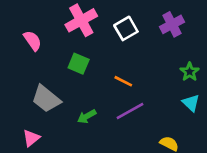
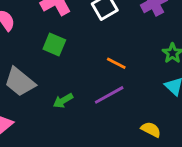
orange line: (123, 81) -> (116, 63), moved

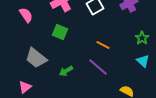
purple line: (109, 95) -> (98, 67), turned 70

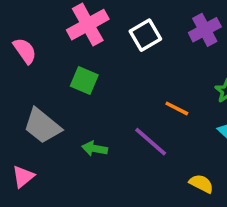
orange line: (103, 45) -> (177, 108), moved
green arrow: (66, 71) -> (95, 149), turned 40

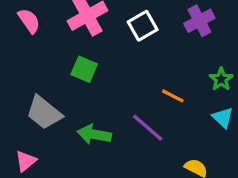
pink semicircle: (25, 51) -> (29, 21), moved
green arrow: (95, 149) -> (94, 134), size x1.4

